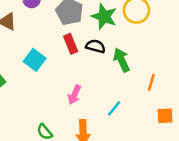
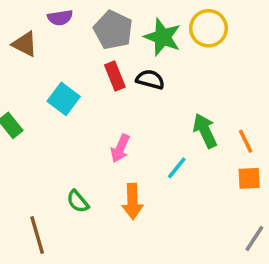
green arrow: (122, 60) -> (205, 131), moved
orange line: (151, 82) -> (246, 141), moved, turned -42

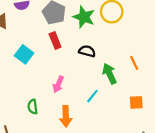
black semicircle: (150, 79) -> (87, 51), moved
orange line: (246, 141) -> (134, 63), moved
green semicircle: (78, 201) -> (33, 107), moved, turned 32

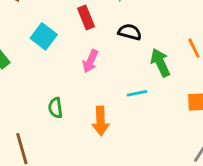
pink arrow: (58, 84) -> (90, 61), moved
cyan line: (92, 96) -> (137, 93), turned 40

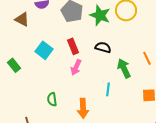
red rectangle: (86, 17) -> (73, 46), moved
cyan line: (137, 93) -> (108, 89), turned -72

